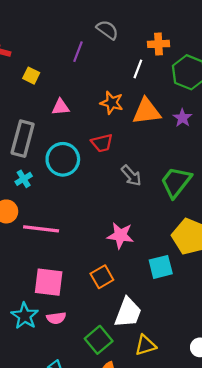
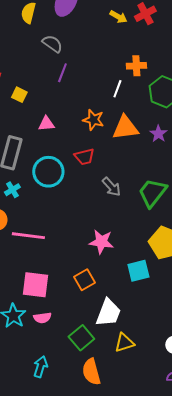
gray semicircle: (107, 30) -> (52, 44), moved

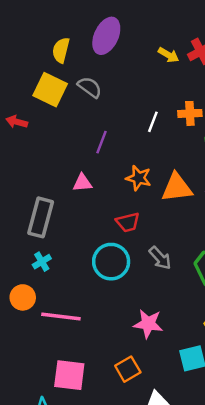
purple line: (62, 73) -> (102, 142), moved
white line: (117, 89) -> (153, 122), moved
yellow square: (19, 95) -> (50, 90), moved, size x1.8
cyan circle: (48, 172) -> (111, 262), moved

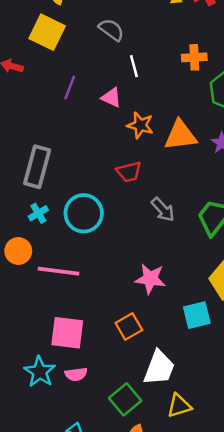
gray semicircle: (90, 87) -> (111, 30), moved
white line: (153, 122) -> (134, 66), moved, turned -36
purple line: (102, 142) -> (70, 88), moved
pink triangle: (82, 183) -> (111, 98), moved, turned 30
cyan circle: (111, 262) -> (84, 213), moved

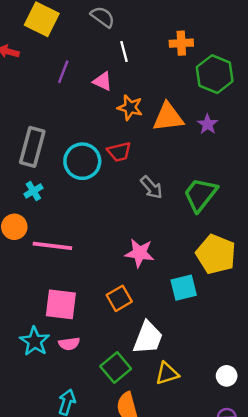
cyan circle: (84, 213) -> (82, 161), moved

